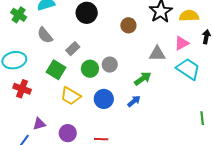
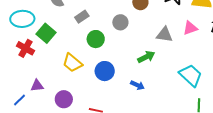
gray circle: (110, 65) -> (120, 22), moved
cyan trapezoid: (188, 69) -> (191, 75), moved
green square: (56, 70) -> (46, 33), moved
blue arrow: (134, 101) -> (137, 85), moved, turned 56

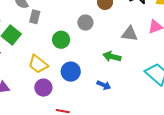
gray rectangle: (82, 17) -> (35, 17), moved, turned -40
green arrow: (146, 57) -> (112, 57), turned -138
purple circle: (64, 99) -> (43, 88), moved

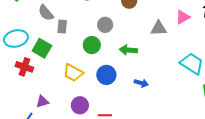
gray circle: (85, 23) -> (105, 25), moved
green arrow: (112, 57) -> (128, 50), moved
purple circle: (43, 88) -> (80, 105), moved

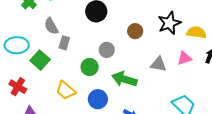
green arrow: (128, 50) -> (124, 79), size x1.4
red cross: (24, 67) -> (18, 87), moved

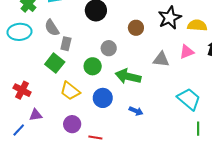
cyan ellipse: (17, 45) -> (20, 32), moved
green square: (40, 60) -> (55, 63), moved

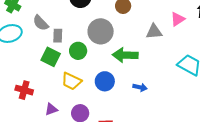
gray circle: (109, 48) -> (101, 31), size x1.6
green circle: (93, 66) -> (78, 51), moved
purple triangle: (36, 115) -> (51, 109), moved

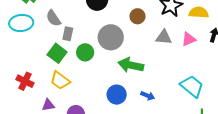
gray triangle: (154, 32) -> (164, 37), moved
yellow trapezoid: (71, 81) -> (60, 80), moved
blue circle: (105, 81) -> (117, 95), moved
blue arrow: (140, 87) -> (148, 96), moved

